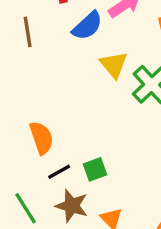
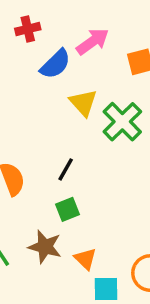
black line: (59, 172) -> (66, 169), moved, turned -30

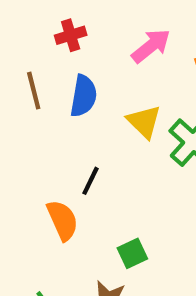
blue semicircle: (55, 64) -> (84, 96), moved, turned -32
black line: (66, 169) -> (90, 181), moved

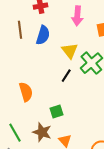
pink arrow: (151, 46) -> (77, 16), turned 126
black line: (90, 181) -> (66, 76), moved

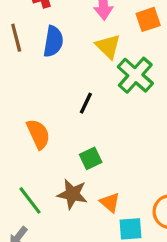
yellow triangle: (70, 51) -> (108, 46), moved
black line: (66, 76) -> (86, 103), moved

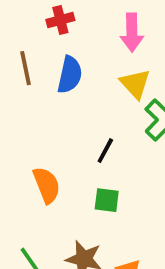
green square: (91, 158) -> (107, 200), moved, turned 30

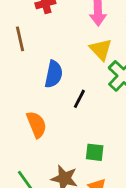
blue semicircle: (70, 75) -> (54, 74), moved
green square: (107, 200) -> (95, 152), moved

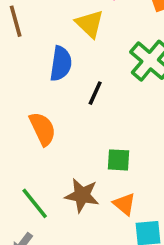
yellow triangle: (101, 49) -> (90, 24), moved

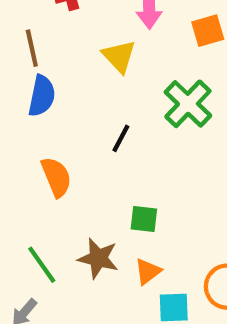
blue semicircle: (61, 64) -> (42, 96), moved
orange triangle: (124, 204) -> (148, 271), turned 40

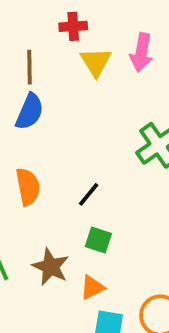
yellow triangle: (119, 56) -> (96, 62), moved
black line: (121, 138) -> (89, 194), moved

